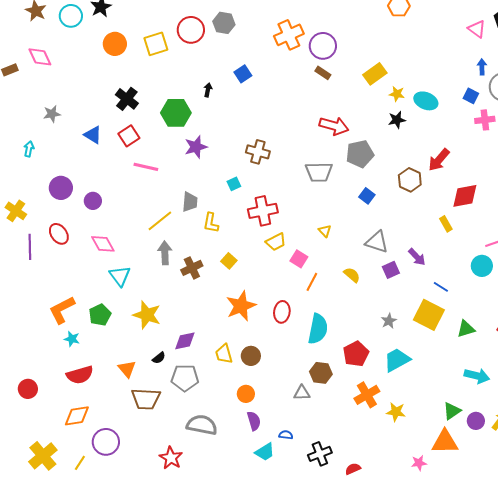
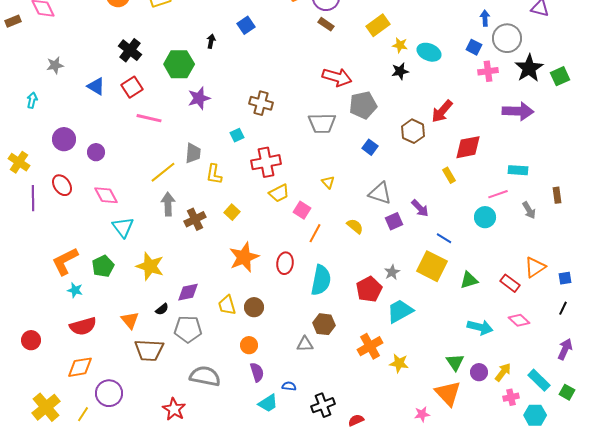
red pentagon: (356, 354) -> (369, 289), moved
green triangle: (452, 411) -> (455, 362), turned -30
orange triangle: (445, 442) -> (448, 393), turned 48

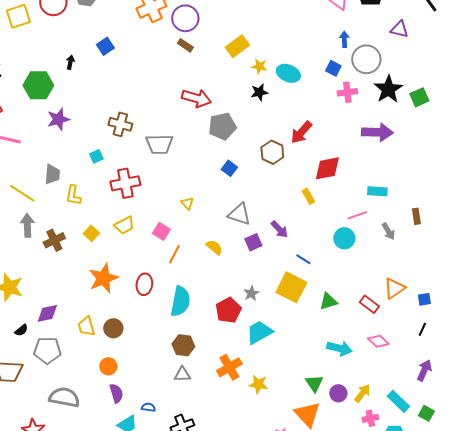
gray trapezoid: (322, 123) -> (159, 144), moved
yellow line: (163, 172) -> (22, 193), turned 72
yellow trapezoid: (279, 193) -> (124, 225), moved
gray triangle: (305, 344) -> (182, 374), moved

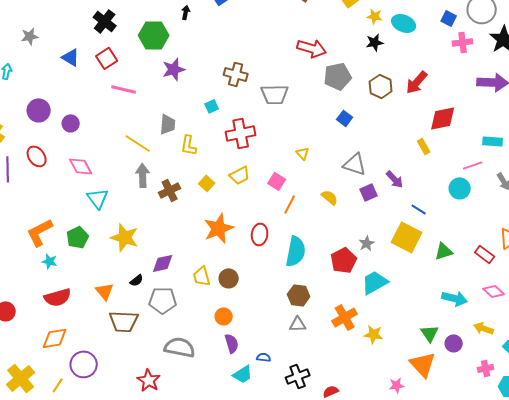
brown hexagon: (272, 152) -> (381, 86), moved
yellow arrow: (362, 393) -> (484, 328), moved, turned -108

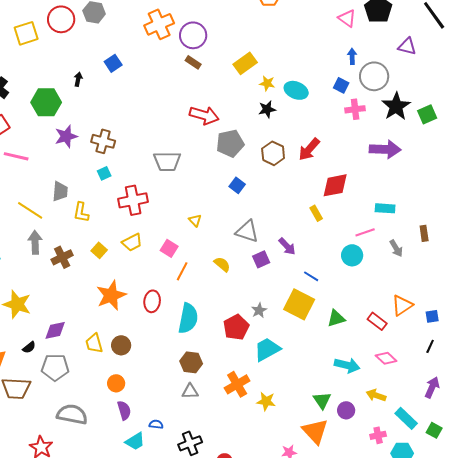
brown cross: (236, 74) -> (103, 141), moved

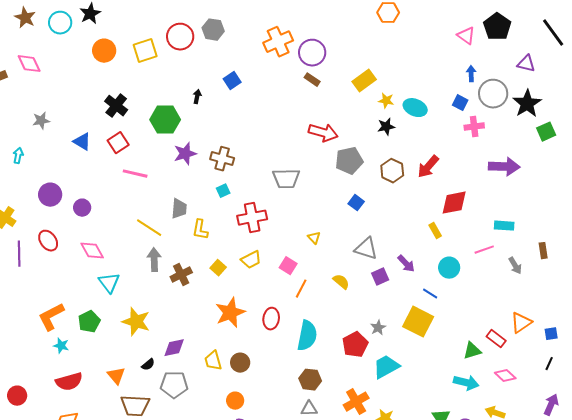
black star: (396, 106) -> (527, 104), moved
cyan circle: (352, 255) -> (449, 268), moved
green triangle: (336, 318) -> (472, 351), moved

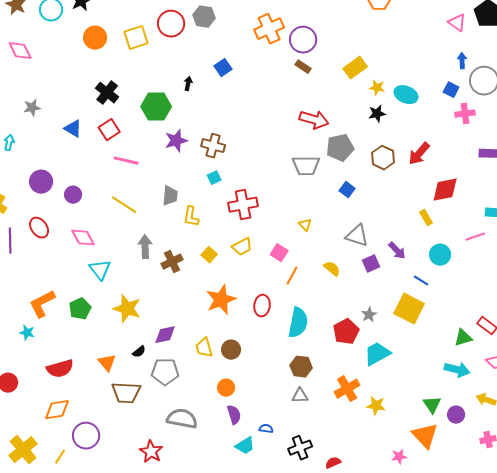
gray trapezoid: (286, 179) -> (306, 166), moved
yellow line: (149, 228) -> (124, 205), moved
cyan star: (61, 346) -> (27, 333), moved

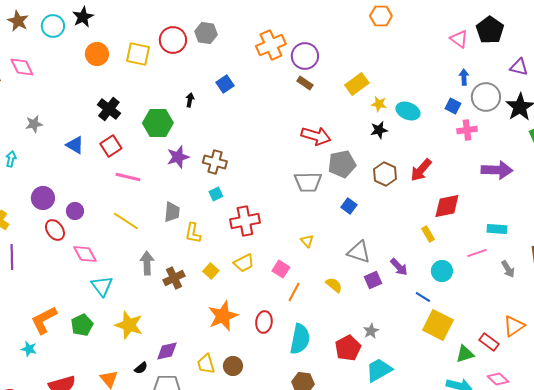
yellow square: (136, 38) -> (138, 54), turned 30
red ellipse: (39, 228) -> (55, 230), moved
yellow square: (409, 309) -> (438, 325), moved

